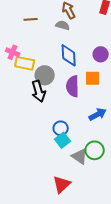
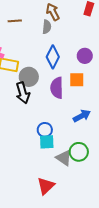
gray semicircle: (63, 25) -> (47, 27), turned 80
blue diamond: (69, 55) -> (53, 57), turned 30
cyan square: (63, 140) -> (47, 142), turned 35

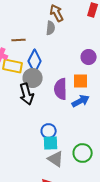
brown line: (15, 21) -> (19, 40), moved
blue diamond: (53, 57) -> (35, 61), moved
blue arrow: (82, 116) -> (81, 101), moved
gray triangle: (64, 158) -> (56, 159), moved

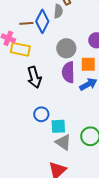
blue diamond: (35, 61) -> (42, 21), moved
gray circle: (33, 78) -> (66, 48), moved
blue circle: (49, 131) -> (41, 114), moved

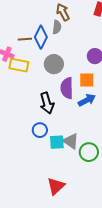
gray circle: (66, 48) -> (54, 64), moved
black arrow: (34, 77) -> (47, 103), moved
gray triangle: (63, 142) -> (71, 141), moved

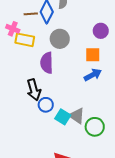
purple semicircle: (67, 88) -> (47, 63), moved
black arrow: (47, 103) -> (34, 90), moved
cyan square: (57, 142) -> (63, 117), turned 35

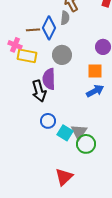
black arrow: (34, 90) -> (39, 91), moved
gray triangle: (77, 116) -> (79, 132), turned 30
green circle: (95, 127) -> (86, 144), moved

